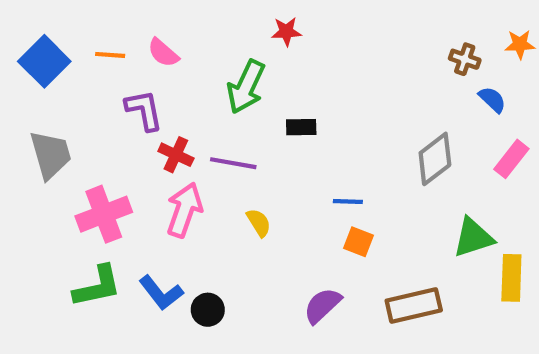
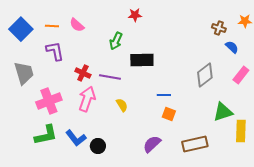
green arrow: (246, 87) -> (116, 41), size x0.7
purple L-shape: (144, 110) -> (55, 51), moved
black rectangle: (301, 127) -> (142, 60), size x1.6

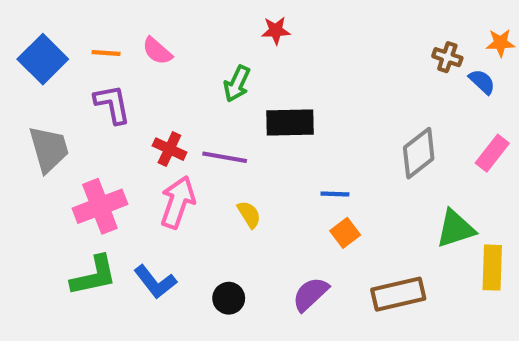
blue semicircle: (232, 47) -> (482, 82), moved
orange square: (169, 114) -> (345, 233), turned 32
black circle: (98, 146) -> (229, 298), moved

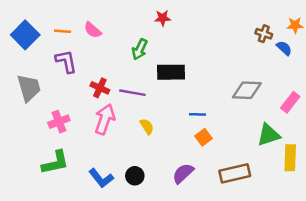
gray diamond: (419, 153) -> (247, 90), turned 40
pink rectangle: (492, 153) -> (290, 102), moved
pink cross: (100, 206) -> (59, 122), size x0.7
blue L-shape: (155, 282) -> (101, 178), moved

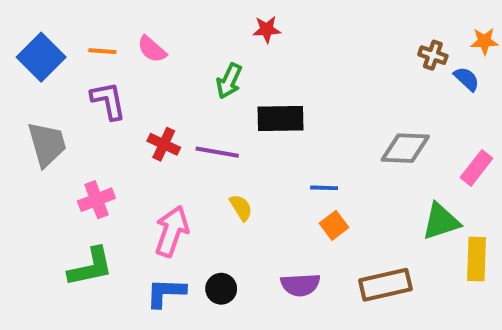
pink arrow: (105, 119) -> (172, 231), moved
purple semicircle: (183, 173) -> (300, 285), turned -140
blue L-shape: (101, 178) -> (166, 293), turned 130

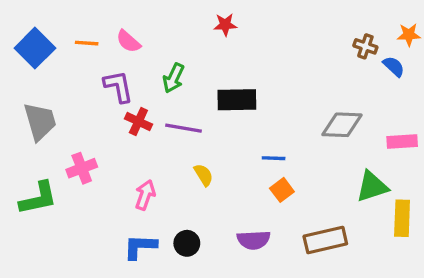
green arrow: (229, 81) -> (173, 78), moved
purple L-shape: (108, 101) -> (118, 86), moved
pink rectangle: (476, 168) -> (402, 142), turned 48
pink arrow: (172, 231) -> (145, 195), size x0.7
green L-shape: (91, 267) -> (38, 198), moved

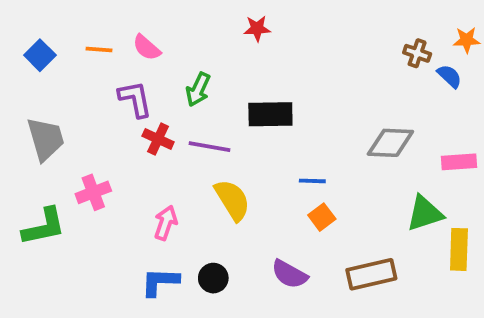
blue square: (35, 48) -> (40, 55), size x0.7
yellow semicircle: (204, 175) -> (232, 200), size x1.6
purple semicircle: (254, 240) -> (289, 274), turned 32

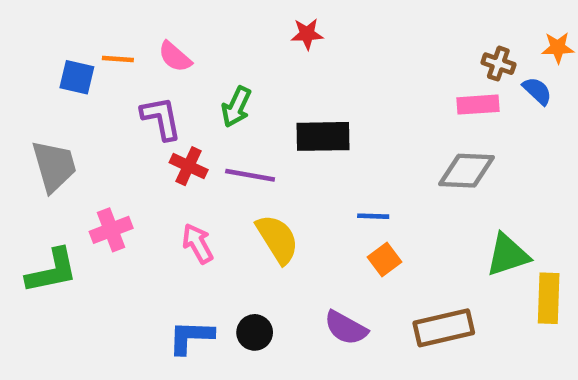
blue square: (40, 55) -> (77, 77), moved, turned -32
pink rectangle: (459, 162) -> (478, 105), moved
pink arrow: (166, 223) -> (198, 244), moved, turned -48

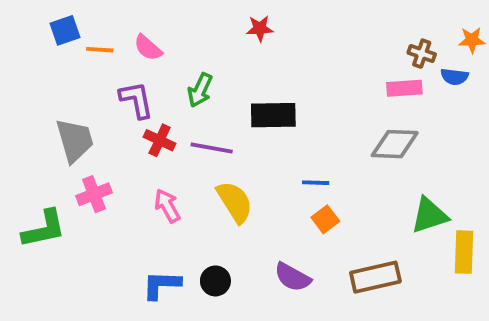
blue square: (77, 77) -> (65, 30), moved, turned -32
blue semicircle: (537, 91) -> (454, 77), turned 144
gray trapezoid: (54, 166) -> (75, 140), moved

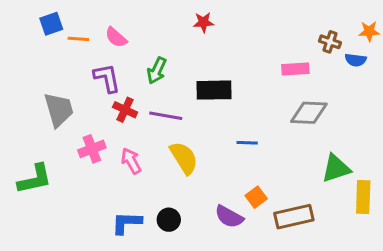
pink rectangle: (404, 88) -> (295, 69), moved
pink cross: (94, 194) -> (92, 149), moved
orange square: (325, 219) -> (256, 197), moved

